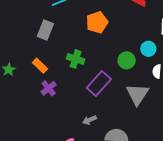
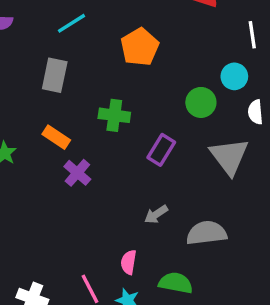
purple rectangle: (99, 84) -> (161, 150), size x0.7

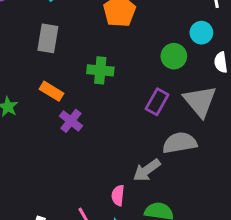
purple rectangle: (161, 150) -> (157, 102), moved
gray arrow: (156, 214) -> (147, 170), moved, size x1.4
gray semicircle: (206, 233) -> (180, 143), moved

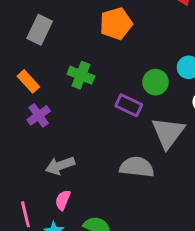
purple rectangle: (157, 102) -> (129, 105), moved, turned 70
gray arrow: (147, 170) -> (60, 166), moved

